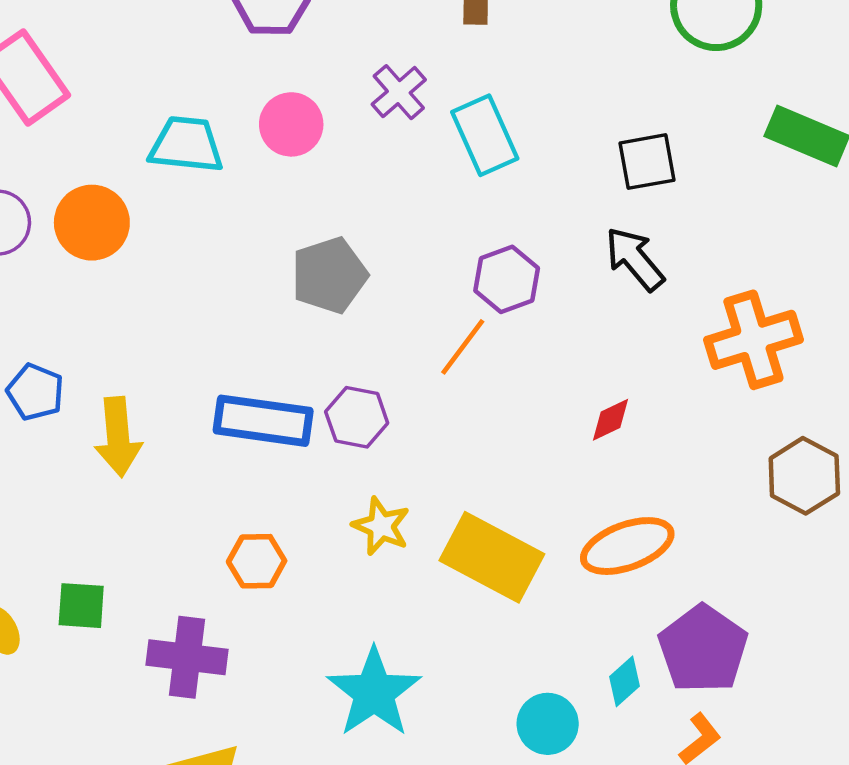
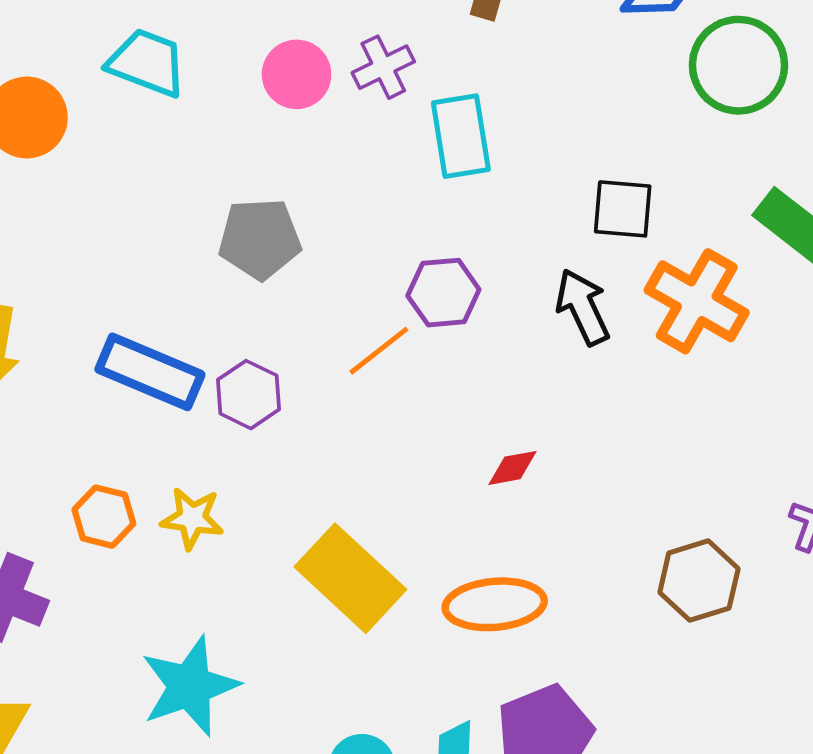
pink circle: (291, 124) -> (297, 74), moved
orange cross: (753, 340) -> (697, 301), moved, turned 32
yellow star: (381, 526) -> (192, 518), moved, turned -30

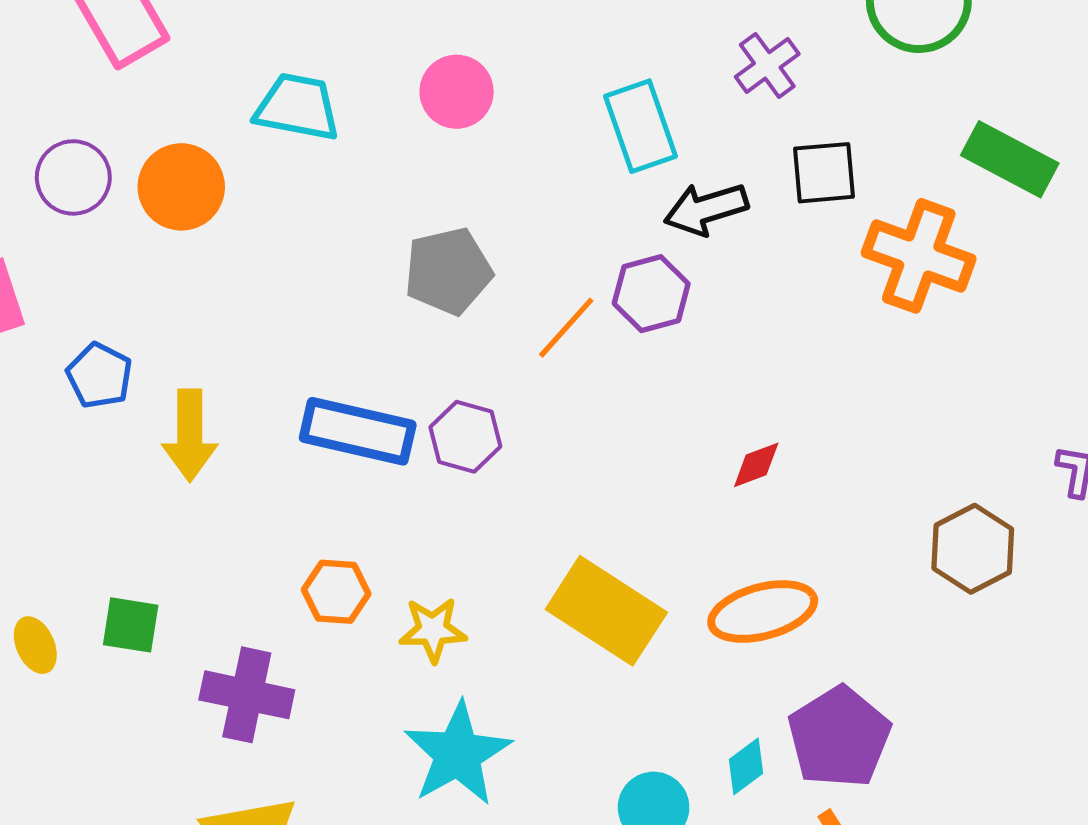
purple cross: (383, 67) -> (767, 65), moved
black arrow: (583, 307) -> (706, 209), moved, turned -72
orange line: (379, 351) -> (566, 328), moved
yellow star: (192, 518) -> (433, 630), moved

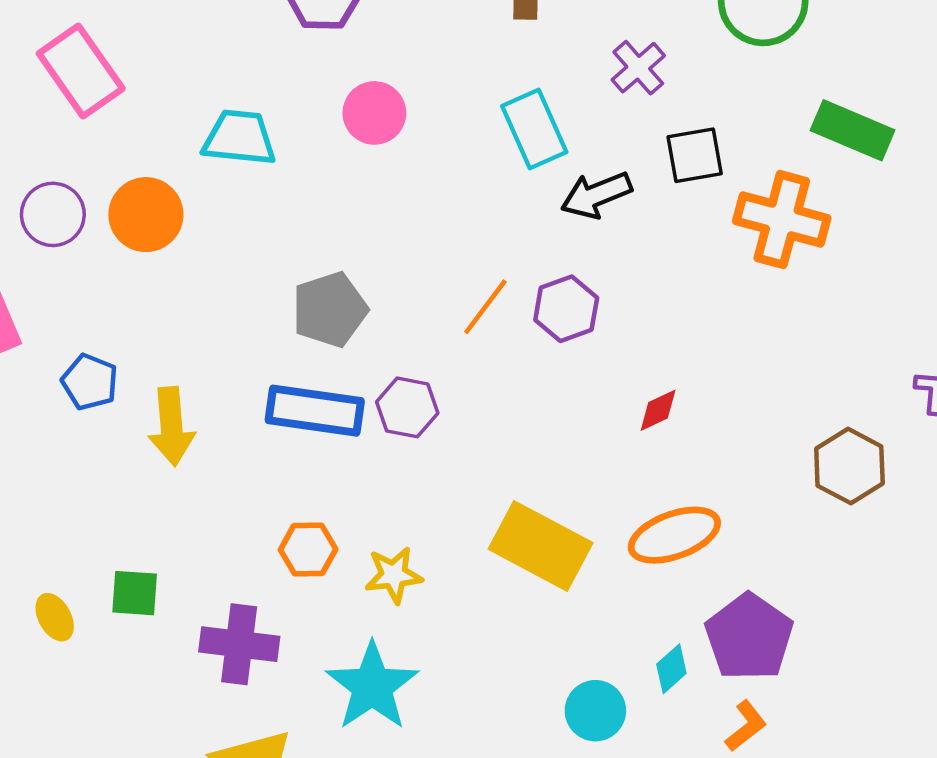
gray pentagon: (448, 271) -> (330, 310), moved
purple hexagon: (651, 294) -> (566, 309), moved
cyan star: (458, 754) -> (372, 686), moved

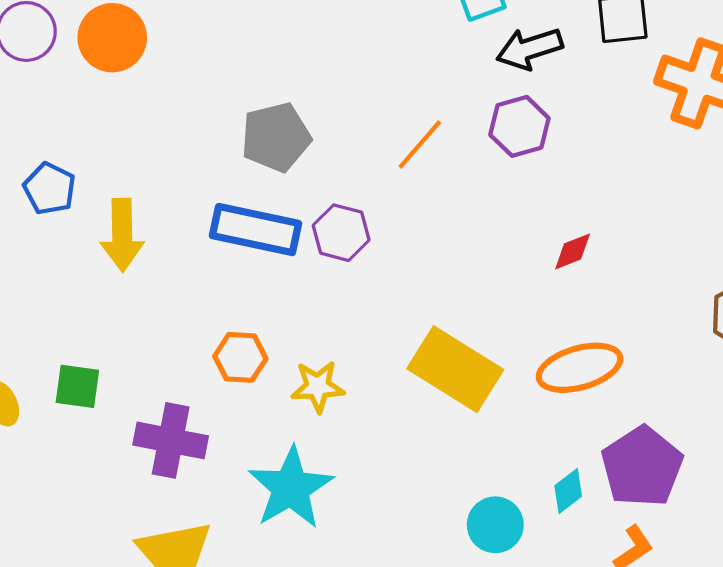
purple hexagon: (566, 309) -> (519, 126), moved

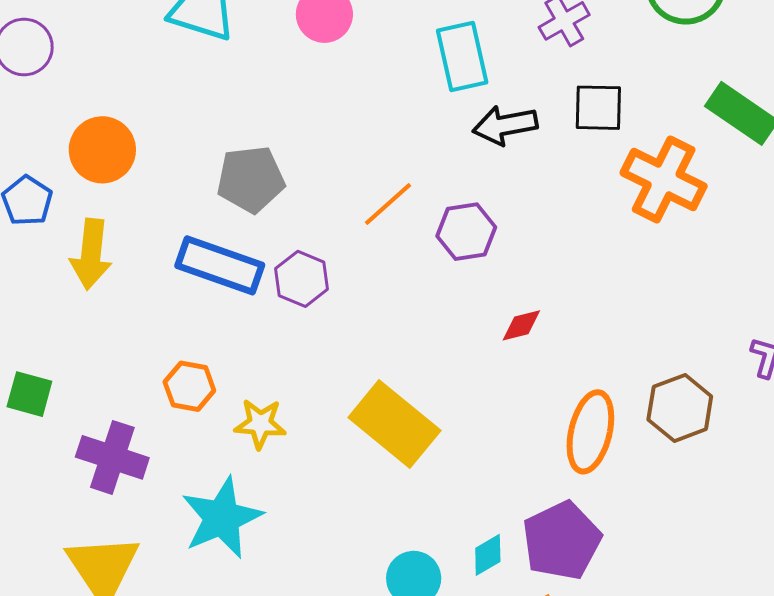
orange circle: (112, 38) -> (102, 150), moved
purple hexagon: (519, 126) -> (466, 232), moved
orange ellipse: (580, 368) -> (590, 432), moved, turned -68

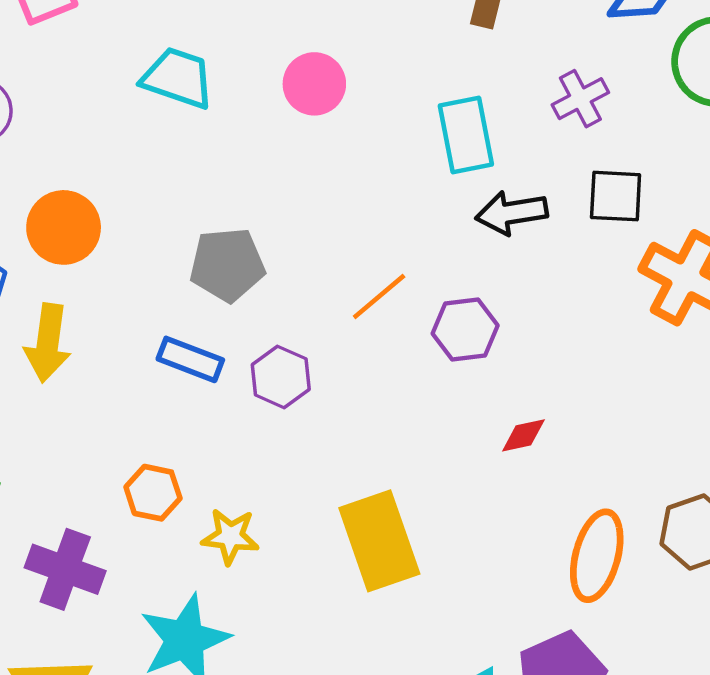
blue rectangle: (220, 265) -> (190, 359), size x0.7
yellow rectangle: (394, 424) -> (379, 541), turned 30

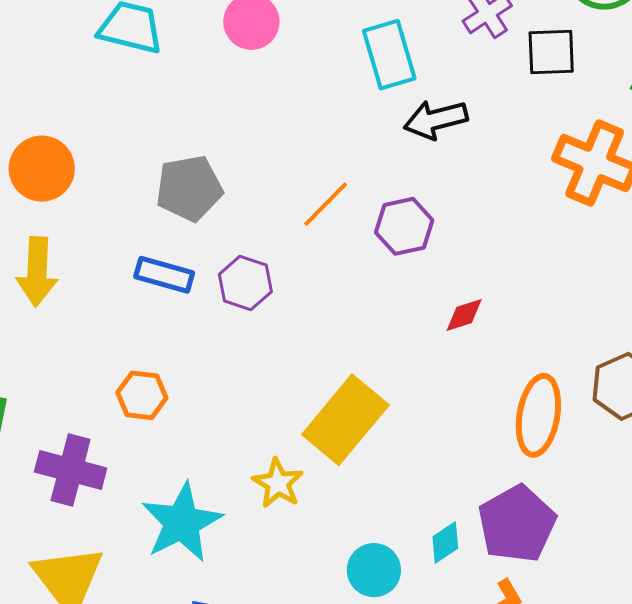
black square: (616, 196) -> (551, 52), moved
yellow star: (230, 536) -> (278, 483), moved, turned 30
yellow rectangle: (379, 541) -> (345, 420), turned 64

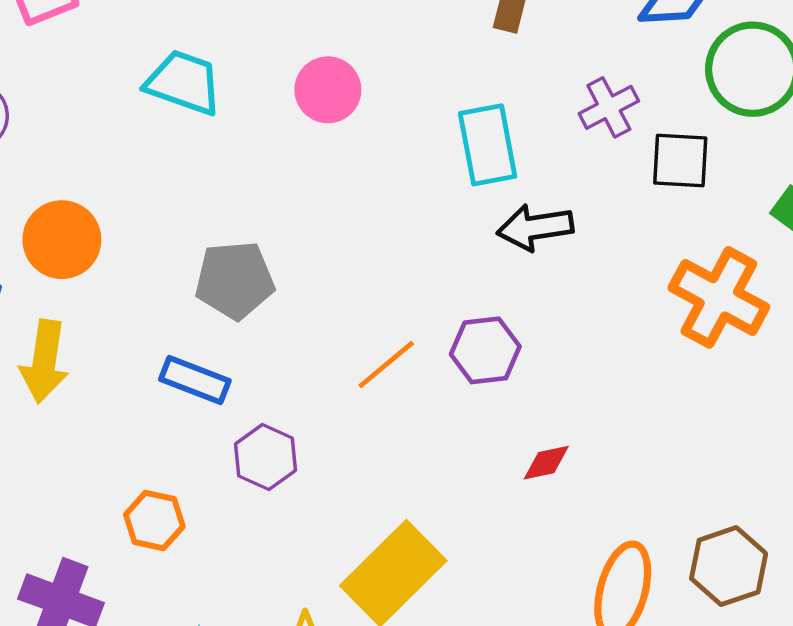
orange line: (326, 204) -> (386, 364), moved
purple hexagon: (245, 283) -> (266, 457), moved

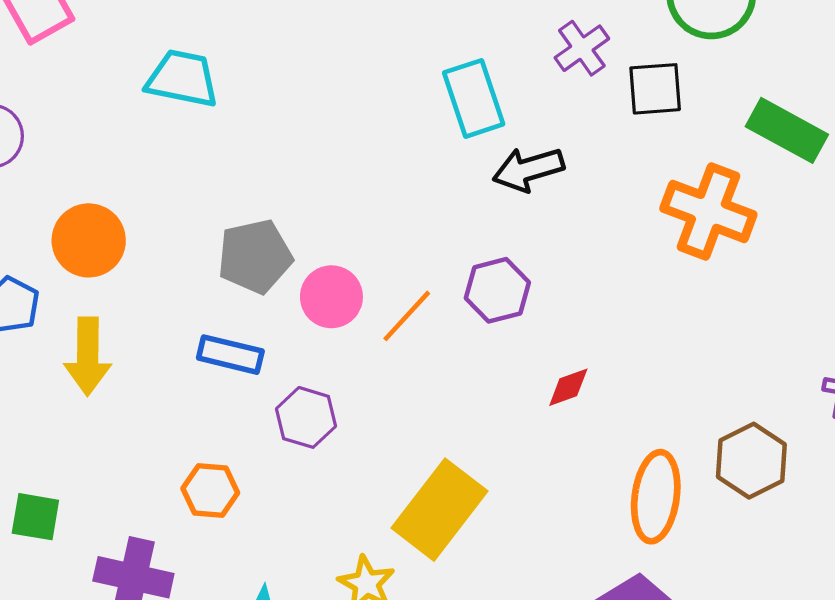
pink circle: (328, 90) -> (331, 297), moved

